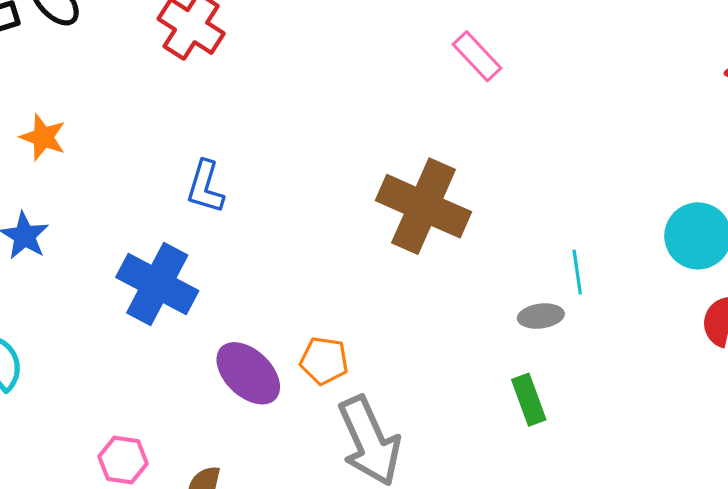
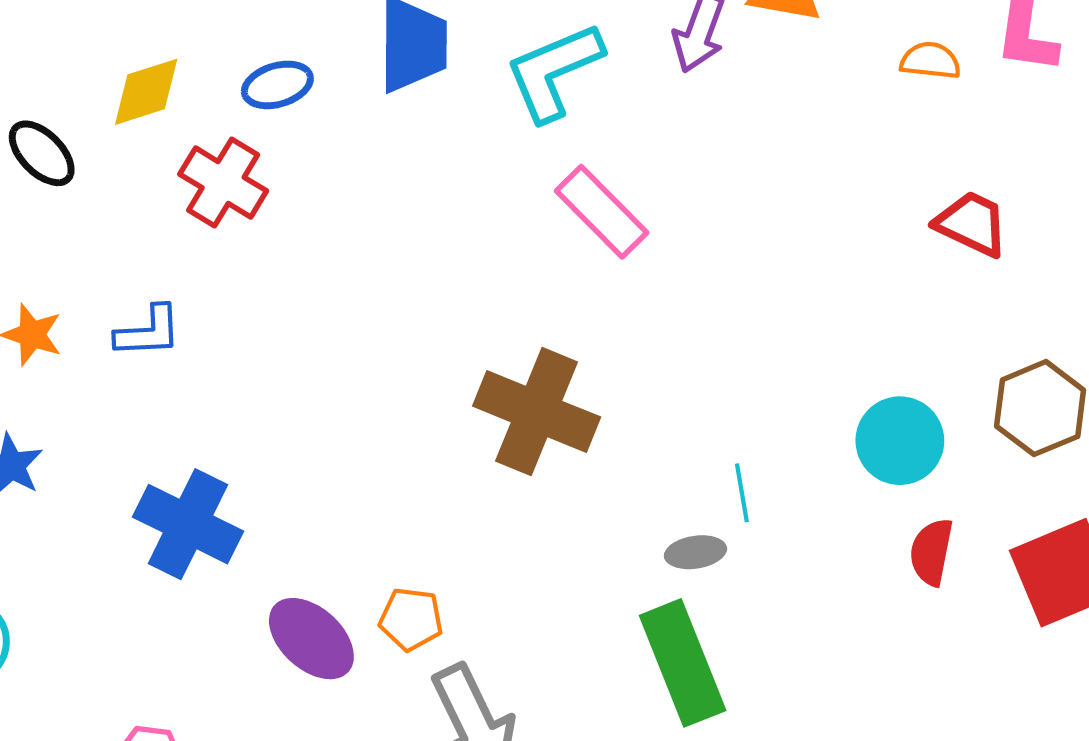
pink rectangle: (477, 56) -> (602, 212), size x1.4
blue L-shape: (205, 187) -> (148, 332), moved, turned -108
green rectangle: (529, 400) -> (683, 663), size x1.8

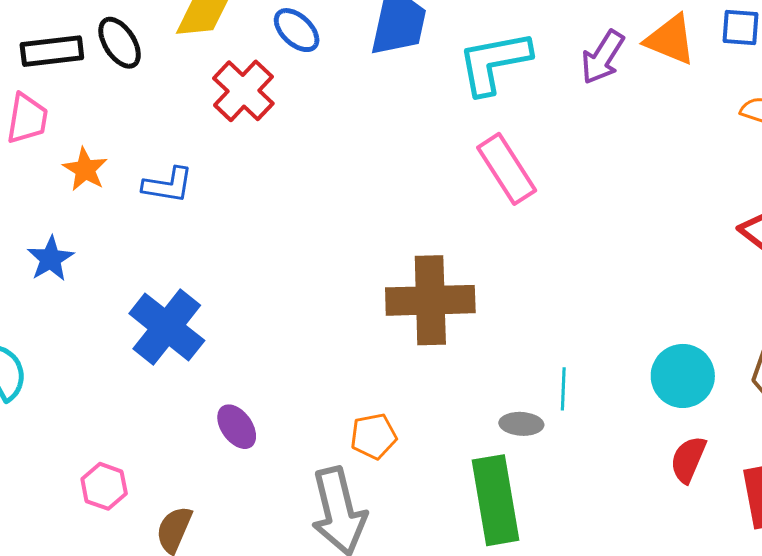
blue ellipse: (277, 85) -> (297, 30), turned 48
brown cross: (537, 412) -> (430, 300), turned -36
orange pentagon: (411, 619) -> (374, 436), moved, turned -30
purple ellipse: (311, 639) -> (237, 427), size x0.7

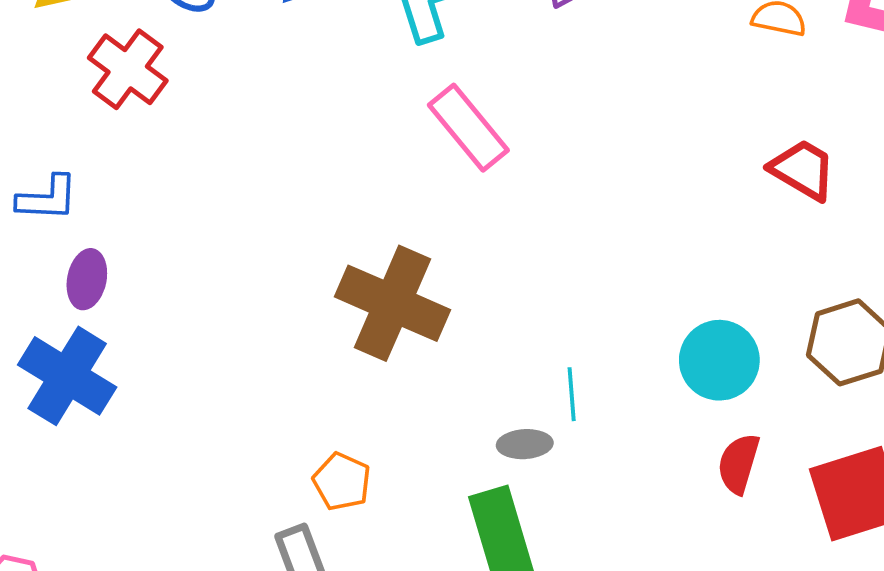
brown cross: (430, 300) -> (393, 303), turned 32
purple ellipse: (237, 427) -> (87, 279), moved, turned 54
orange pentagon: (374, 436) -> (342, 482), turned -30

